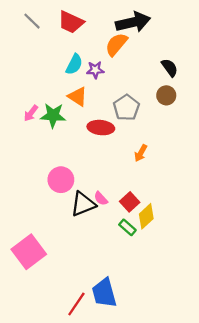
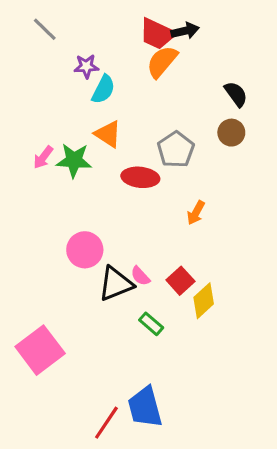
red trapezoid: (71, 22) -> (157, 34), moved
black arrow: (133, 22) -> (185, 31), size x0.6
purple star: (95, 70) -> (86, 66), moved
green rectangle: (127, 227) -> (151, 324), moved

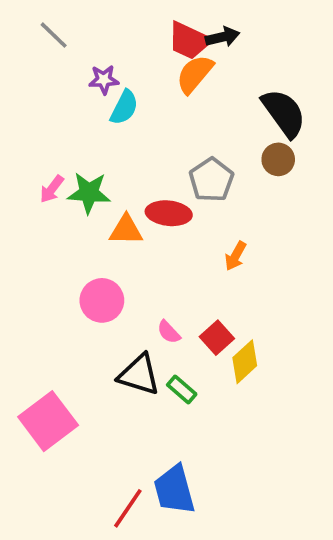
black semicircle: (236, 94) -> (284, 113), size x1.6
orange triangle: (108, 134) -> (126, 230), moved, turned -32
black triangle: (116, 284) -> (139, 375), moved, turned 39

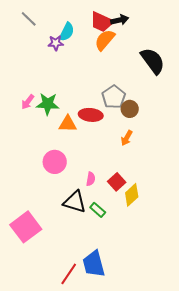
cyan semicircle: (124, 107) -> (67, 32), moved
brown circle: (278, 159) -> (130, 109), moved
pink semicircle: (169, 332) -> (91, 179), turned -128

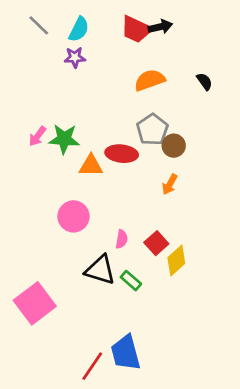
cyan semicircle: (67, 32) -> (79, 29), moved
orange semicircle: (105, 40) -> (150, 80), moved, turned 30
black semicircle: (153, 61) -> (204, 81), size x0.5

